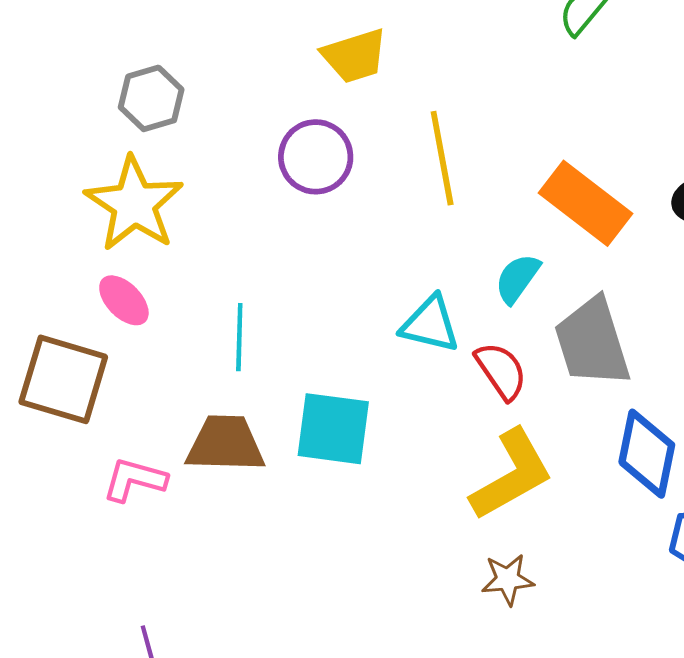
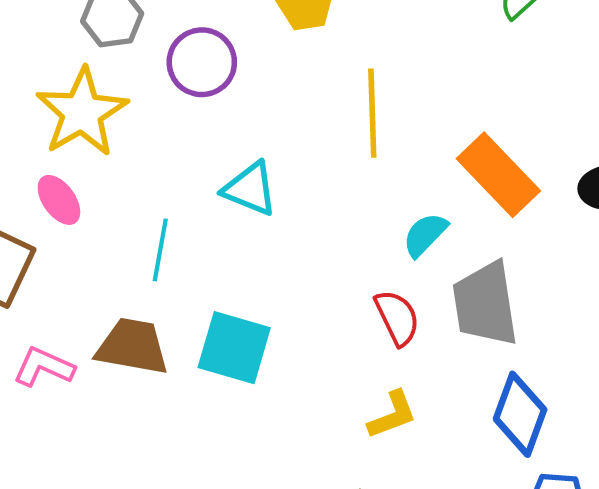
purple circle: (316, 157) -> (202, 62), moved
cyan triangle: (430, 324) -> (250, 189), moved
yellow L-shape: (512, 475) -> (392, 415), size x0.6

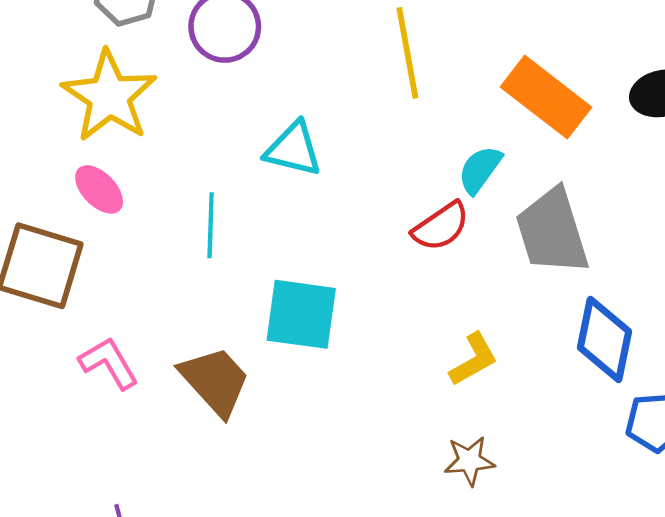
red semicircle: (397, 318) -> (441, 227), moved, turned 90
brown trapezoid: (132, 346) -> (215, 381), moved, turned 46
pink L-shape: (44, 367) -> (109, 363), turned 44

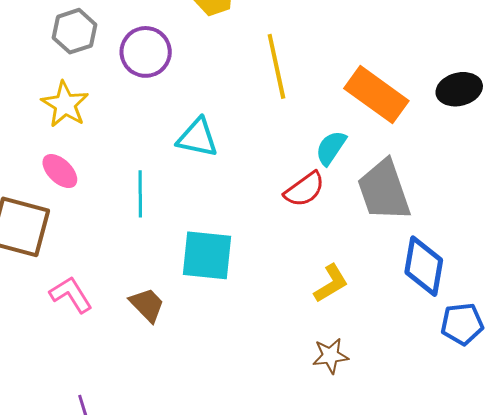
yellow star: (109, 96) -> (65, 104), size x0.7
brown trapezoid: (215, 381) -> (147, 305), size x0.7

